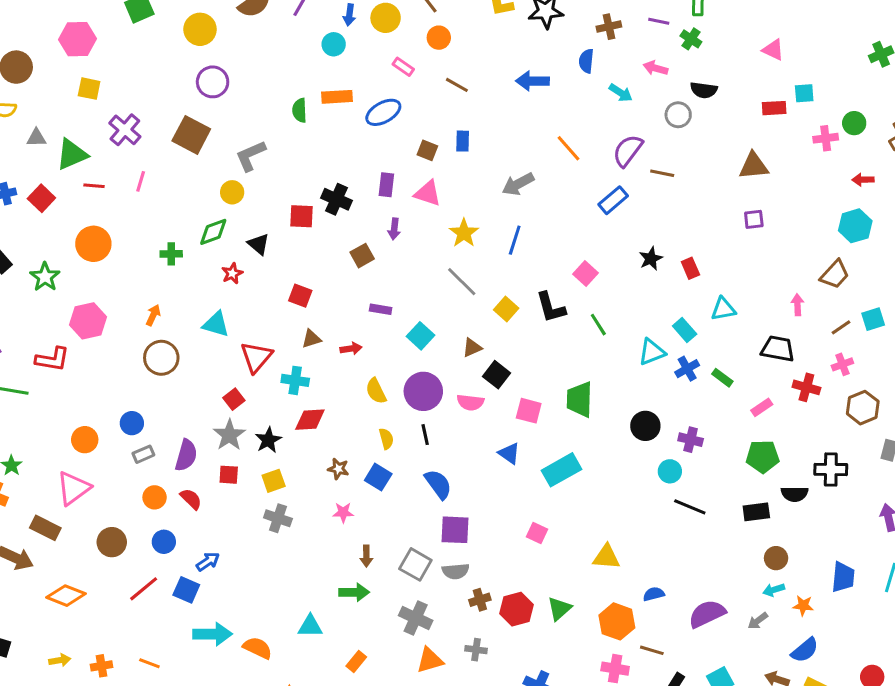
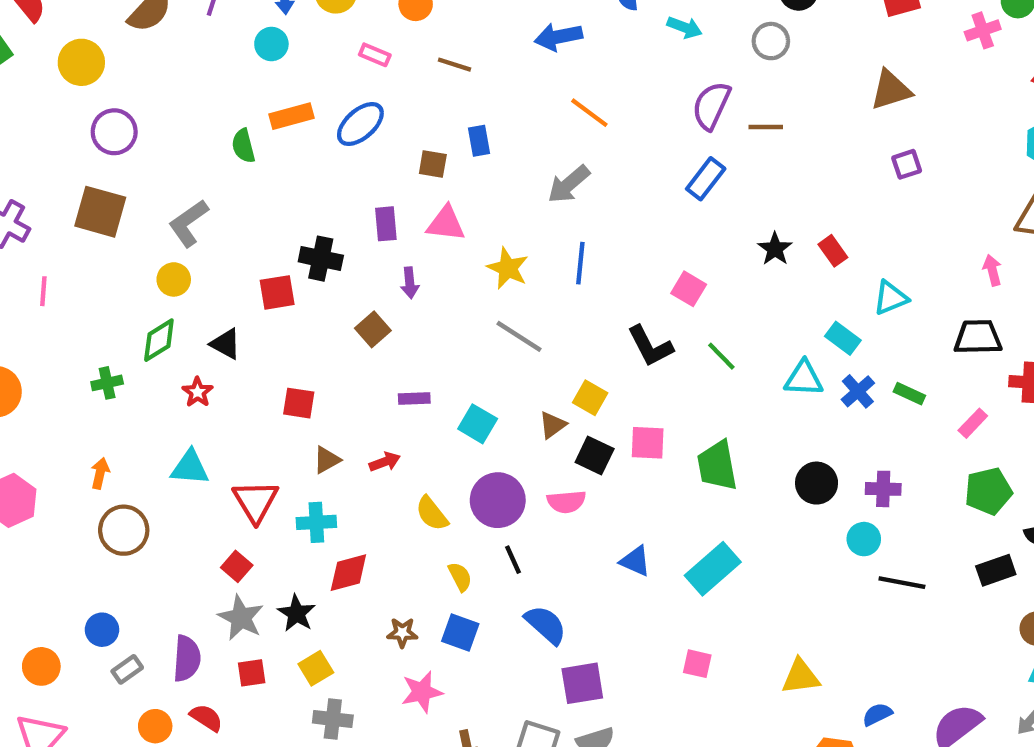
orange line: (568, 148) -> (589, 113), moved
yellow square: (506, 309) -> (590, 398), moved
cyan triangle: (652, 352) -> (804, 379), turned 36
pink square: (529, 411) -> (648, 443), moved
pink star: (343, 512) -> (422, 692), size x1.4

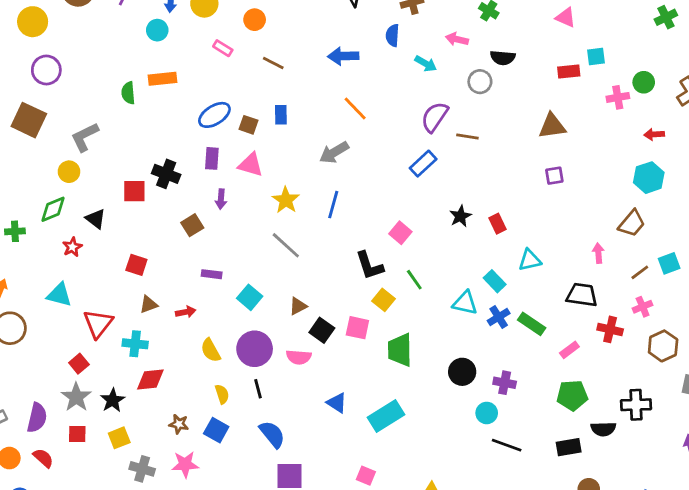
blue ellipse: (360, 124) -> (214, 115), moved
green rectangle: (909, 394) -> (532, 324), size x1.4
yellow square: (590, 398) -> (384, 300), moved
gray cross: (333, 719) -> (142, 469), moved

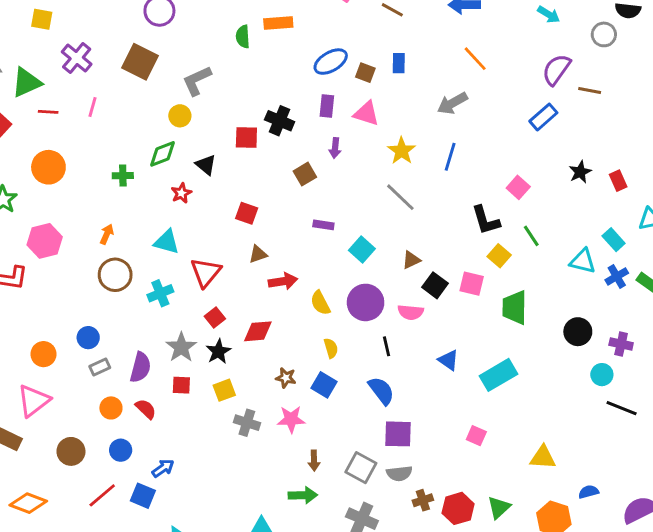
red arrow: (186, 312) -> (283, 281), moved, size x1.4
cyan cross: (135, 344) -> (160, 293), moved, turned -30
red square: (79, 364) -> (215, 317), moved
black line: (258, 389) -> (387, 346), moved

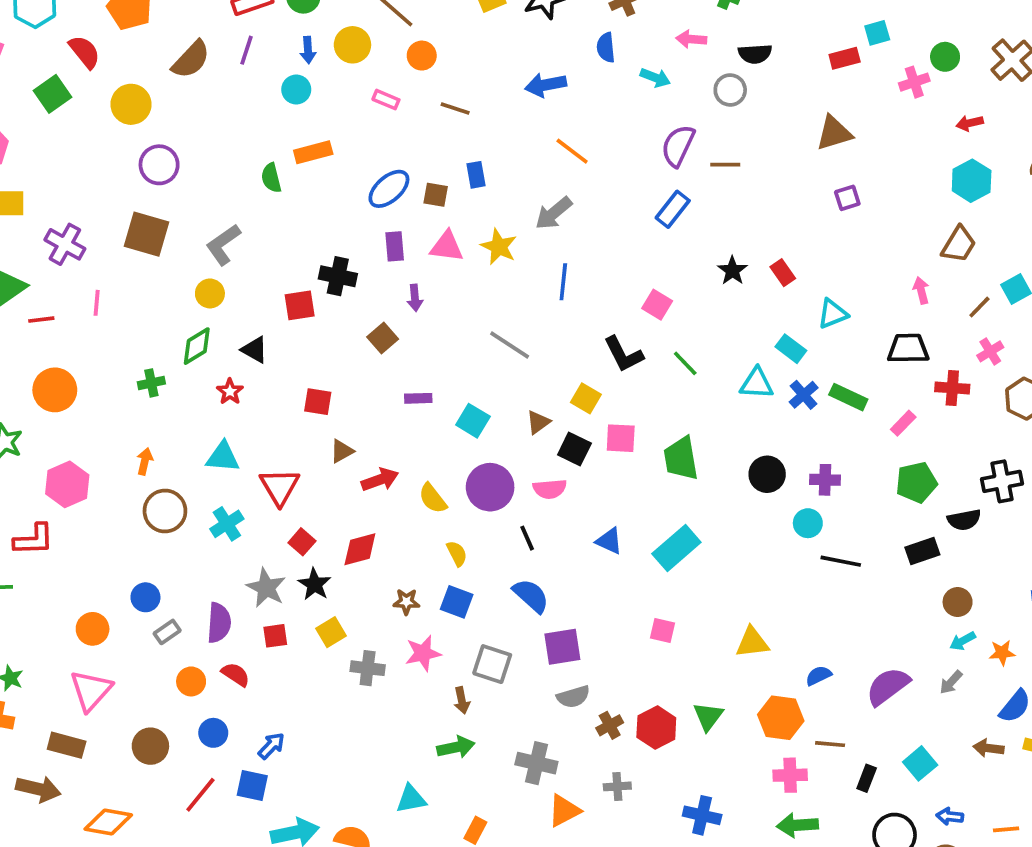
yellow star: (402, 151) -> (499, 247), moved
yellow square: (499, 256) -> (586, 398), moved
gray square: (361, 468) -> (492, 664), moved

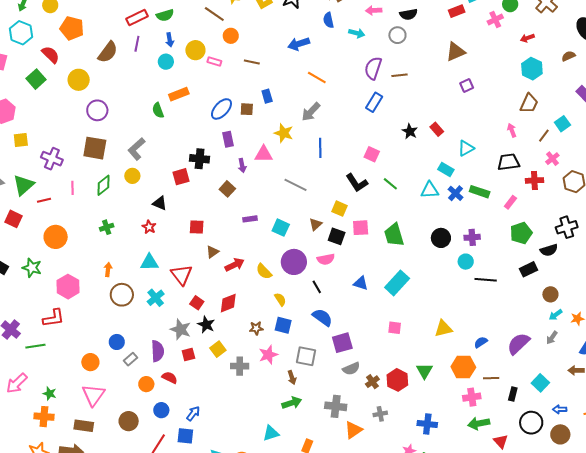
yellow circle: (352, 45) -> (195, 50), moved
pink triangle: (447, 247) -> (264, 154), moved
green diamond: (197, 346) -> (103, 185), moved

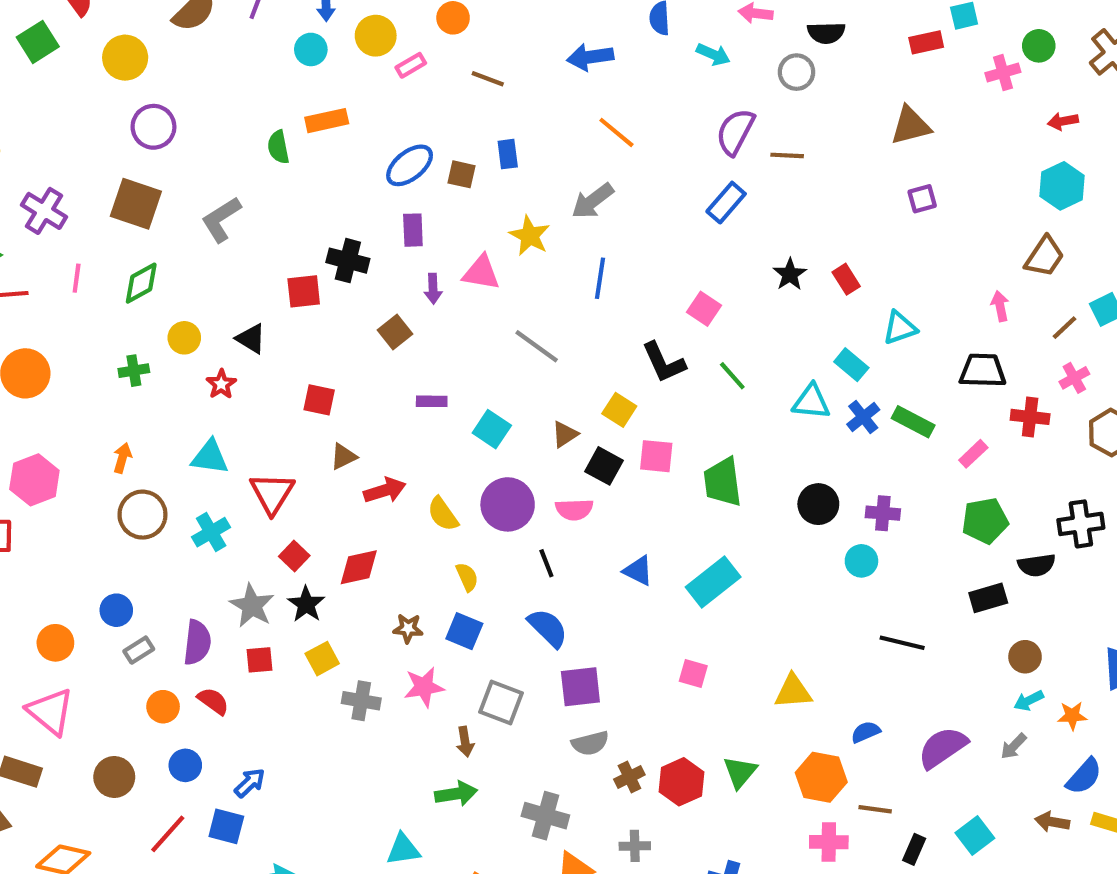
pink rectangle: (214, 61) -> (411, 65), turned -56
yellow circle: (132, 176) -> (184, 338), moved
black line: (486, 280) -> (902, 643), moved
pink triangle: (93, 395) -> (50, 712), turned -35

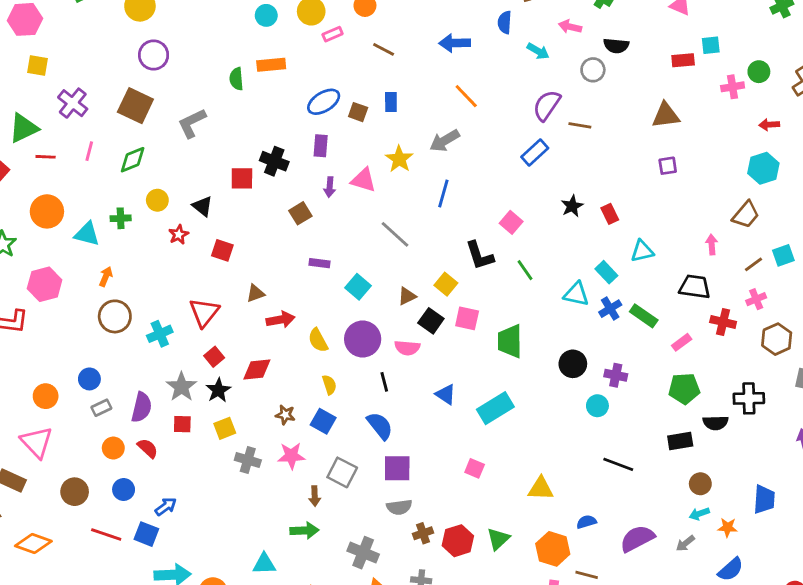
red square: (319, 400) -> (222, 250), moved
cyan triangle: (210, 457) -> (87, 234), moved
red line: (168, 834) -> (106, 535), turned 60

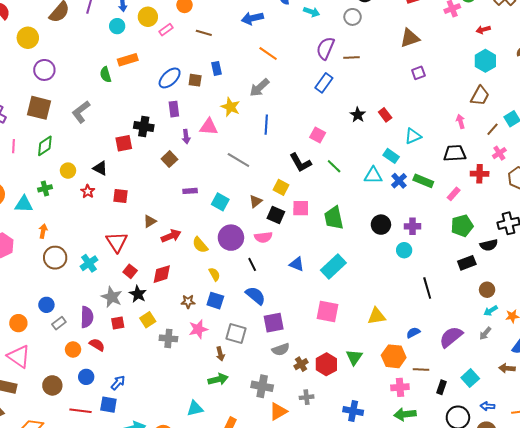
black line: (618, 464) -> (427, 288), turned 65
pink square: (475, 468) -> (328, 312), size x1.6

